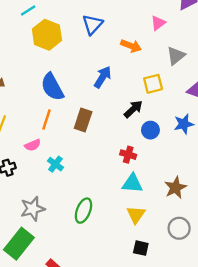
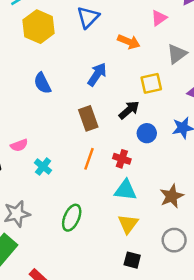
blue semicircle: (52, 87) -> (42, 83), size x0.7
orange line: (46, 120) -> (89, 159), moved
brown rectangle: (83, 120) -> (88, 118), moved, turned -40

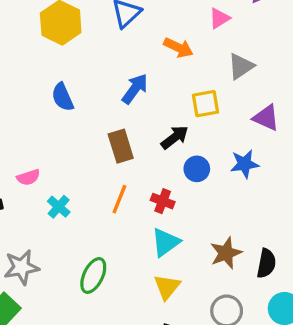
cyan triangle: (125, 190) -> (165, 242), turned -45

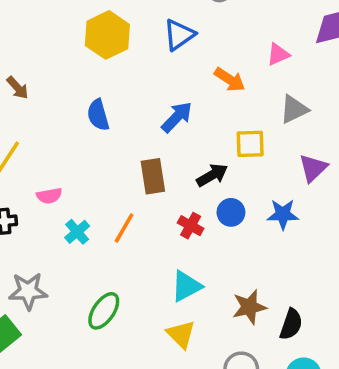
purple triangle: (266, 118) -> (313, 168), turned 44
orange line: (119, 199) -> (124, 228), moved
red cross: (163, 201) -> (191, 226), moved
yellow triangle: (167, 287) -> (181, 334), turned -32

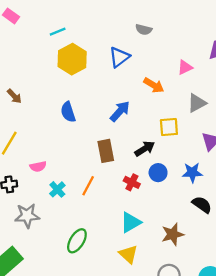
gray star: (28, 291) -> (27, 216), moved
black semicircle: (291, 324) -> (202, 205), moved, turned -72

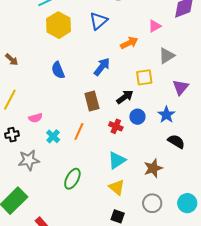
orange arrow: (154, 85) -> (129, 43), turned -54
blue star: (192, 173) -> (166, 115), turned -30

